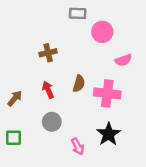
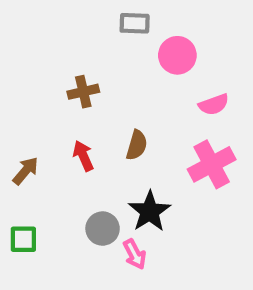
pink cross: (107, 93) -> (212, 164), moved, turned -35
gray circle: (52, 122) -> (103, 229), moved
black star: (108, 134) -> (150, 211), moved

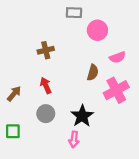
brown semicircle: (137, 145) -> (93, 73), moved
gray circle: (103, 229) -> (46, 114), moved
pink arrow: (135, 254) -> (74, 139), turned 35

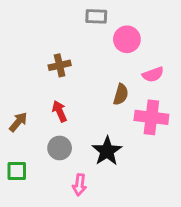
pink cross: (116, 90) -> (151, 117), turned 35
pink arrow: (74, 139) -> (79, 185), moved

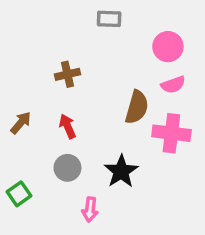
pink circle: (127, 39) -> (168, 47), moved
brown semicircle: (121, 94) -> (137, 107), size x1.4
brown arrow: (18, 122) -> (21, 123), moved
green square: (17, 171) -> (19, 194), turned -35

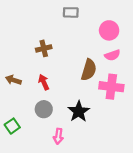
brown arrow: (21, 123) -> (13, 80), turned -112

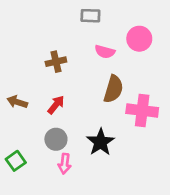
pink semicircle: (112, 55) -> (105, 52), moved, turned 35
red arrow: (44, 82) -> (56, 105), turned 63
pink arrow: (58, 136) -> (65, 164), moved

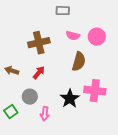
pink circle: (139, 39) -> (97, 37), moved
brown cross: (56, 62) -> (39, 43), size x1.5
pink cross: (142, 111) -> (95, 91), moved
gray circle: (56, 139) -> (30, 97), moved

